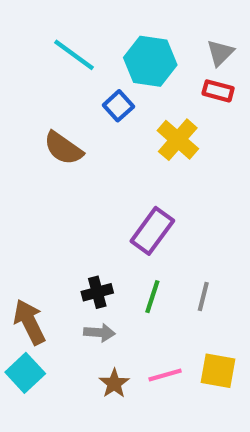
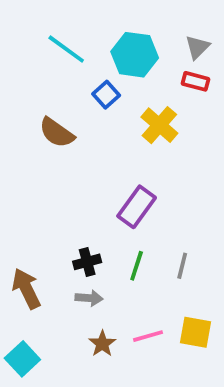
cyan square: (25, 373) -> (22, 359), moved

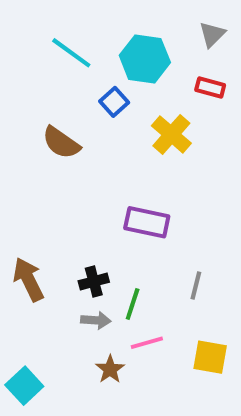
gray triangle: (197, 47) -> (212, 34), moved
purple rectangle: (137, 207) -> (147, 222), turned 66
green line: (137, 266) -> (133, 304), moved
brown arrow: (26, 289) -> (28, 279), moved
pink line: (148, 336) -> (147, 343), moved

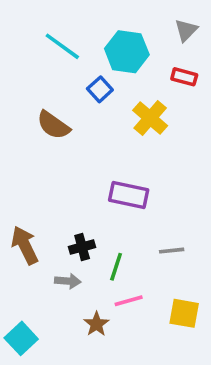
gray line: (196, 286) -> (172, 251), turned 70
gray arrow: (96, 320) -> (68, 281), moved

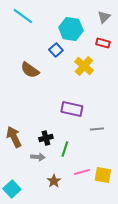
cyan line: (62, 46) -> (23, 16), moved
gray line: (172, 251) -> (97, 129), moved
pink line: (129, 301) -> (82, 172), moved

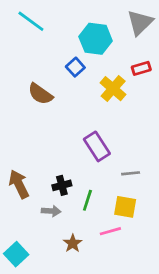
gray triangle: (104, 17) -> (140, 23), size x1.5
red rectangle: (103, 43) -> (141, 68), moved, turned -32
purple rectangle: (72, 109) -> (97, 146), turned 45
yellow square: (103, 175) -> (125, 207), moved

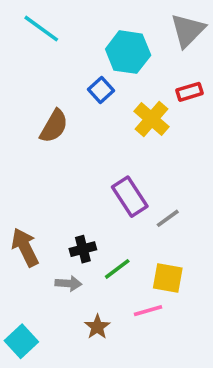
brown semicircle: (40, 94) -> (54, 126), turned -95
gray line: (131, 173) -> (168, 218), moved, turned -30
green line: (87, 200) -> (117, 269), turned 35

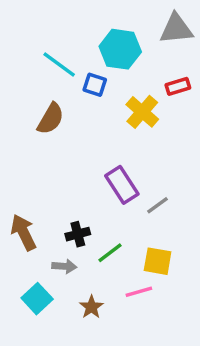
cyan line: (41, 29) -> (59, 64), moved
gray triangle: (188, 30) -> (176, 29), turned 39
blue square: (101, 90) -> (95, 85), turned -30
cyan square: (21, 341) -> (37, 299), moved

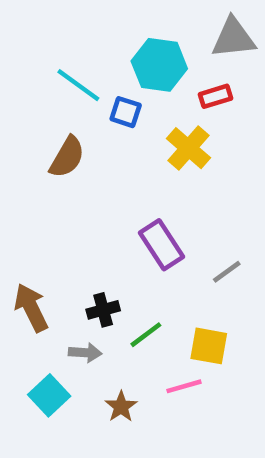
red rectangle: (178, 86) -> (215, 96), moved
gray line: (158, 205) -> (227, 272), moved

